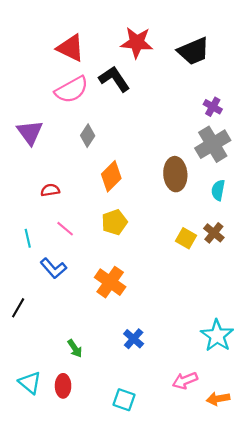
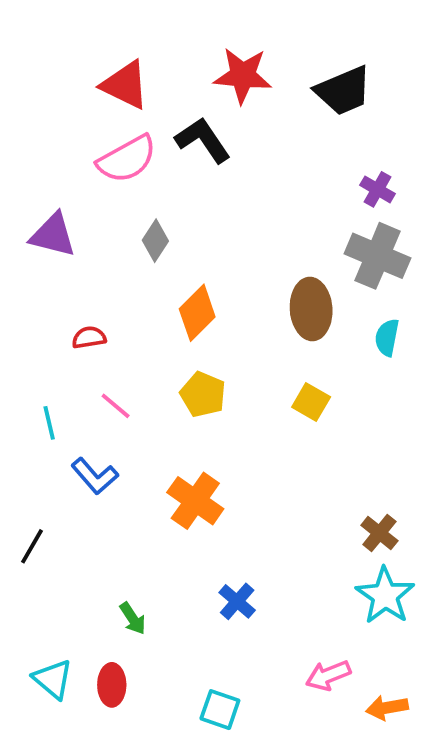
purple triangle: (30, 132) -> (53, 235), turned -40
gray cross: (213, 144) -> (378, 256), turned -36
yellow pentagon: (114, 222) -> (203, 394), turned -30
brown cross: (214, 233) -> (379, 533), moved
yellow square: (186, 238) -> (311, 402), moved

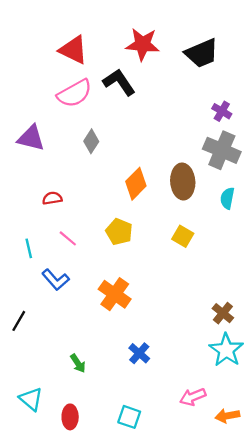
orange diamond: (197, 313) -> (136, 184), moved
red ellipse: (112, 685) -> (70, 417), moved

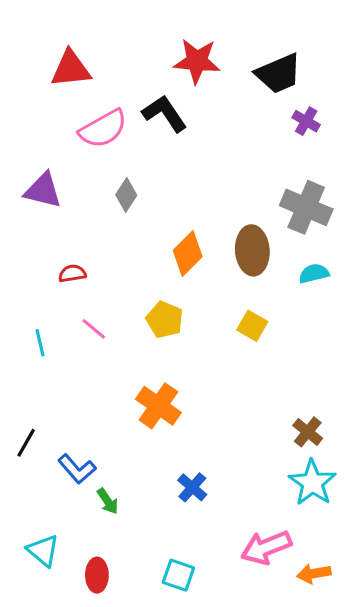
red triangle: (73, 50) -> (71, 69), moved, turned -32
purple cross: (222, 111) -> (306, 121), moved
cyan semicircle: (227, 198) -> (314, 273), turned 65
blue L-shape: (56, 280) -> (77, 469), moved
pink arrow: (193, 397) -> (266, 547), size x1.4

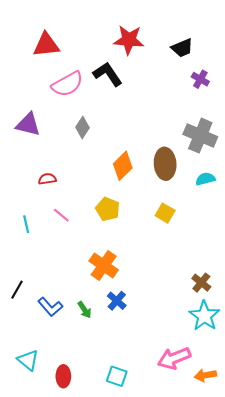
black trapezoid: (278, 73) -> (182, 48), size x0.7
blue cross: (192, 487) -> (117, 301), moved
green arrow: (108, 501) -> (85, 310), moved

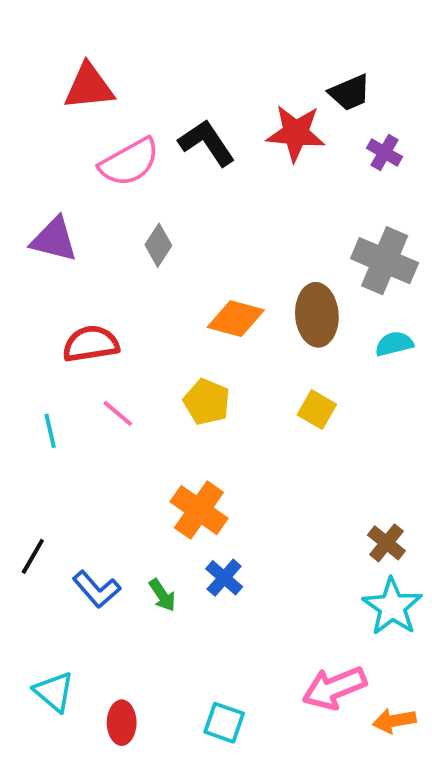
red star: (129, 40) -> (296, 133), moved
orange diamond: (123, 166) -> (236, 319), turned 60
red semicircle: (47, 179) -> (91, 344), size x1.6

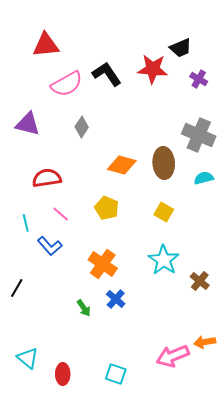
blue L-shape: (97, 589) -> (50, 246), moved
cyan star: (392, 607) -> (164, 260), moved
orange arrow: (394, 721) -> (205, 342), moved

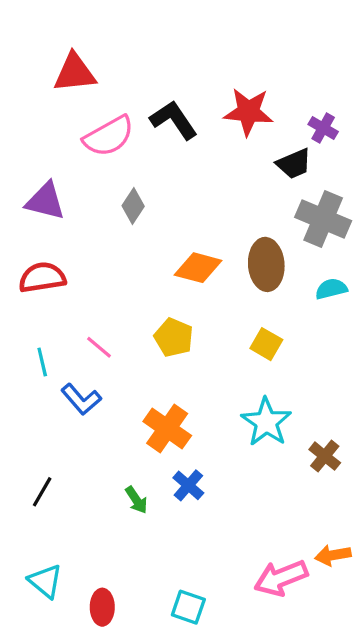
black trapezoid: (181, 48) -> (294, 164), moved
red semicircle: (47, 178) -> (42, 277), moved
black line: (17, 288) -> (42, 492), moved

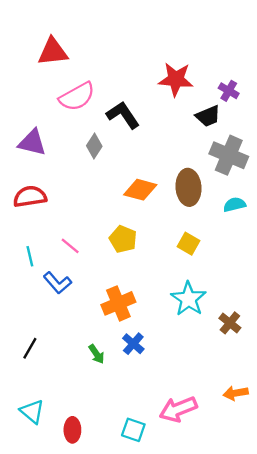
black L-shape: (174, 120) -> (123, 115), moved
orange cross: (167, 428) -> (118, 303), turned 32
pink arrow: (281, 578) -> (178, 409), moved

